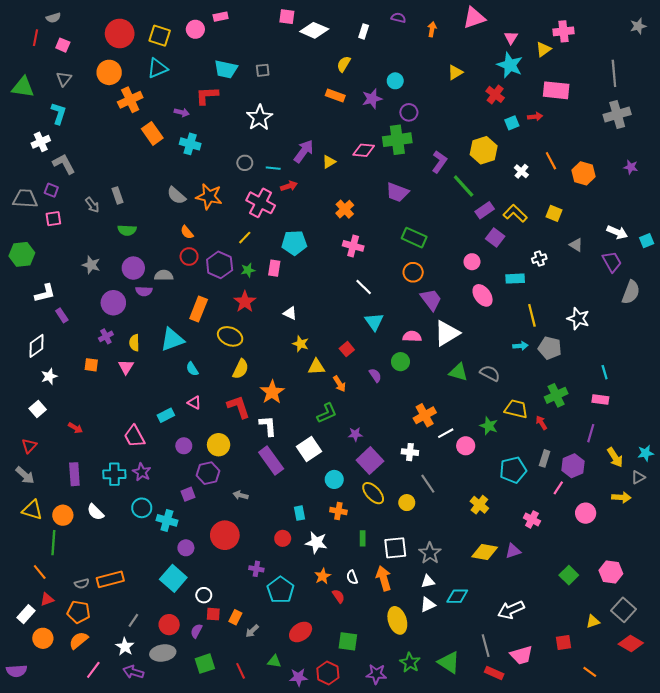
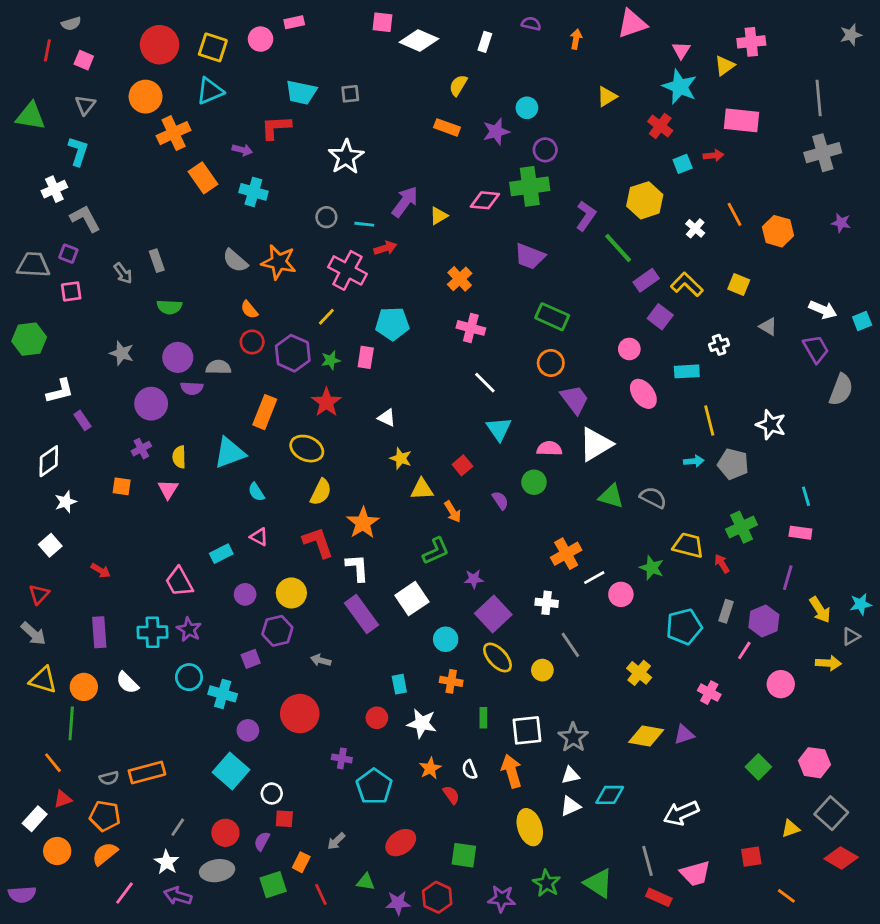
orange rectangle: (235, 617) -> (301, 862), moved

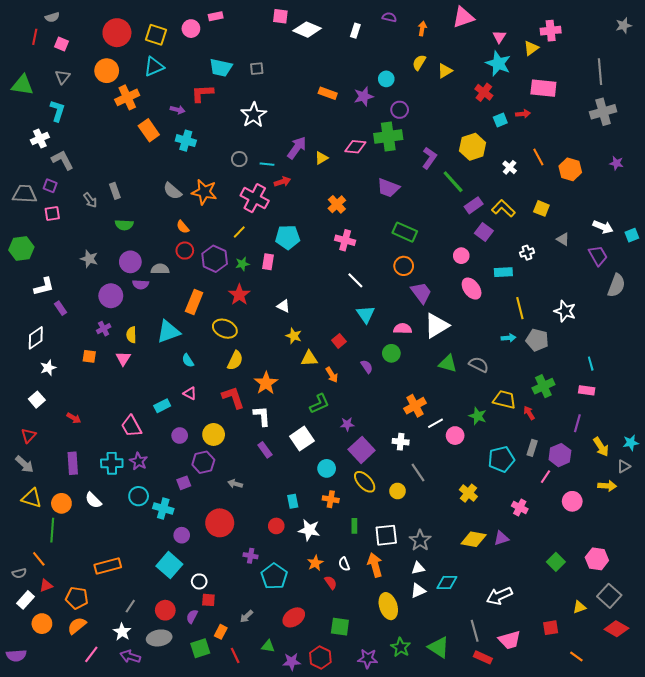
yellow semicircle: (458, 85) -> (419, 62), moved
purple rectangle: (361, 614) -> (265, 450), size x0.6
gray semicircle: (109, 778) -> (19, 573), moved

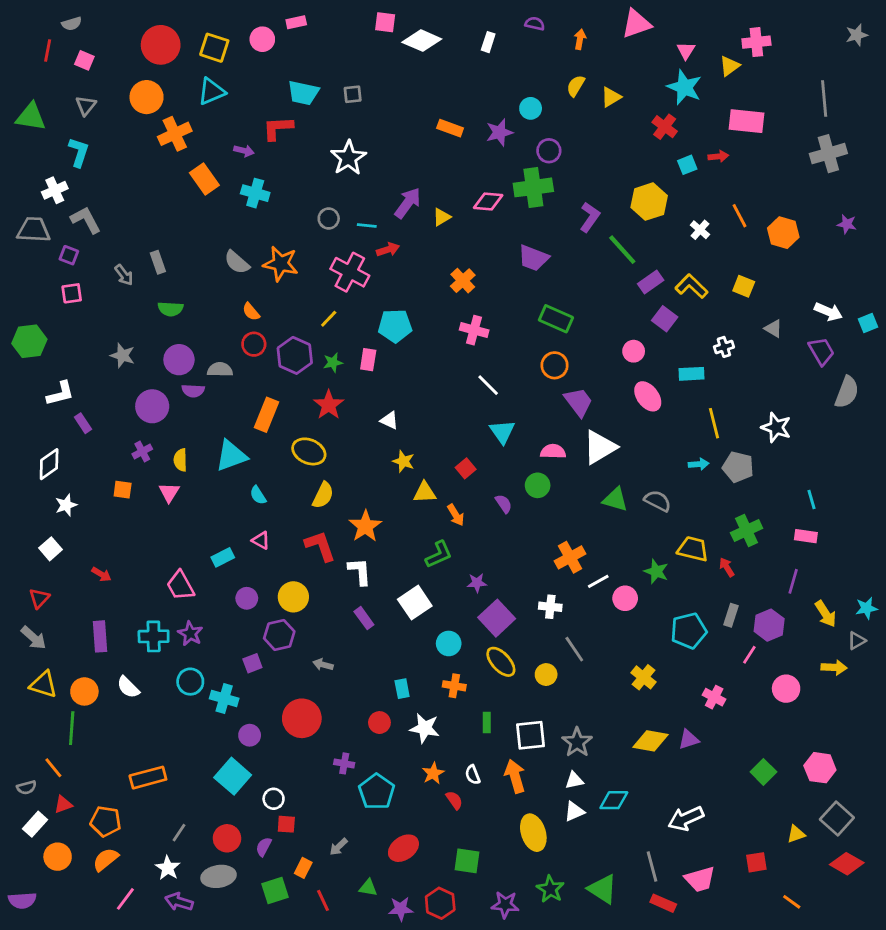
gray trapezoid: (24, 194) -> (34, 230), moved

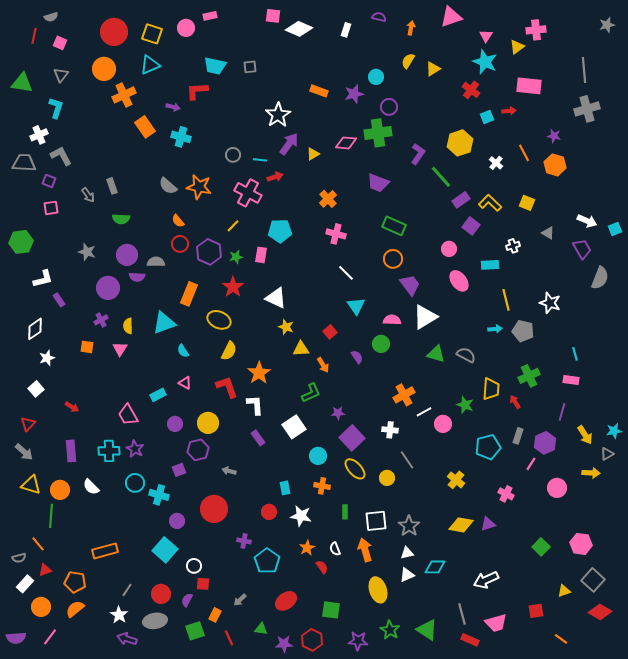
white star: (348, 158) -> (278, 115), moved
purple star: (847, 224) -> (554, 136), moved
white triangle: (389, 420) -> (276, 298), size x1.6
yellow trapezoid: (693, 549) -> (491, 389), turned 80
pink line: (125, 899) -> (50, 637), moved

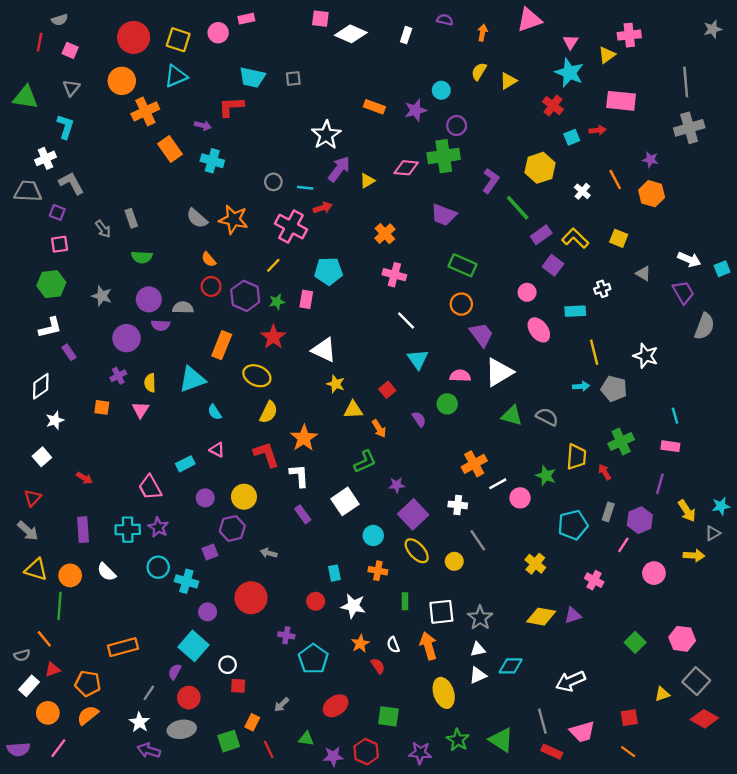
green hexagon: (21, 242) -> (51, 284), moved
purple semicircle: (187, 600) -> (175, 672), moved
orange line: (561, 639) -> (628, 752), moved

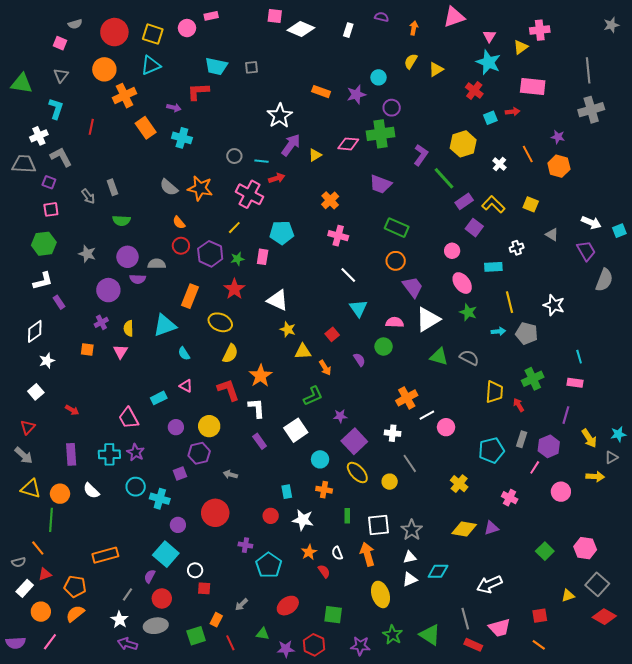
gray semicircle: (60, 20) -> (75, 24), moved
red line: (40, 42) -> (91, 127), moved
green star: (546, 476) -> (468, 312), moved

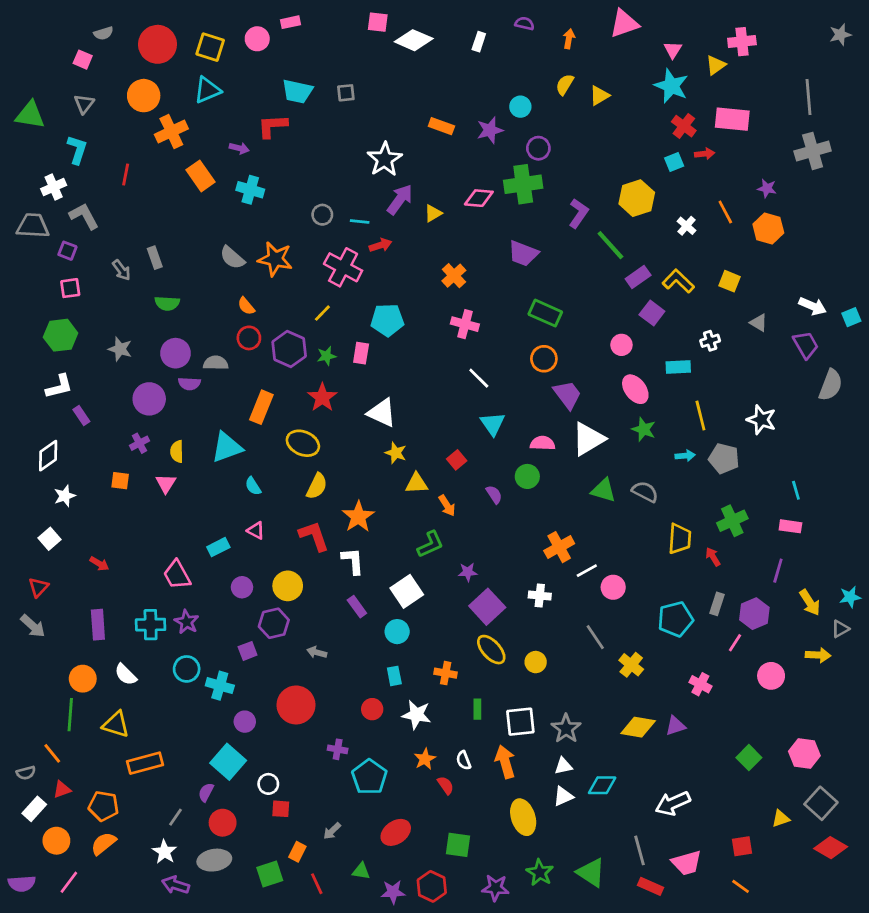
red cross: (474, 91) -> (684, 126), moved
cyan circle: (320, 459) -> (397, 632), moved
gray line: (410, 463) -> (595, 637), moved
yellow triangle: (31, 489) -> (116, 724), moved

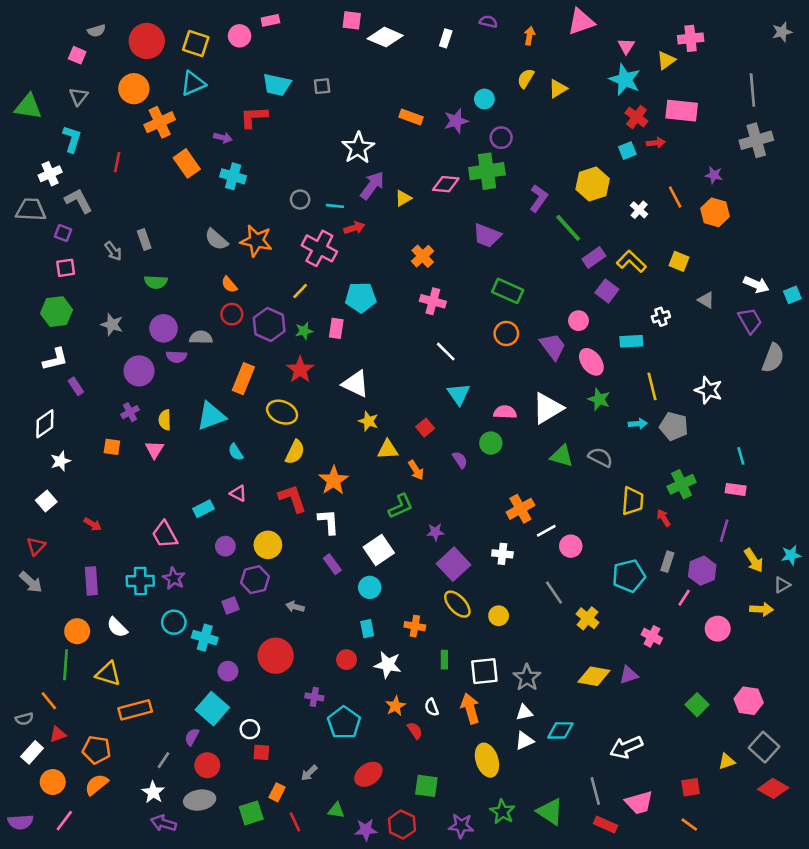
purple trapezoid: (567, 395) -> (553, 346), moved

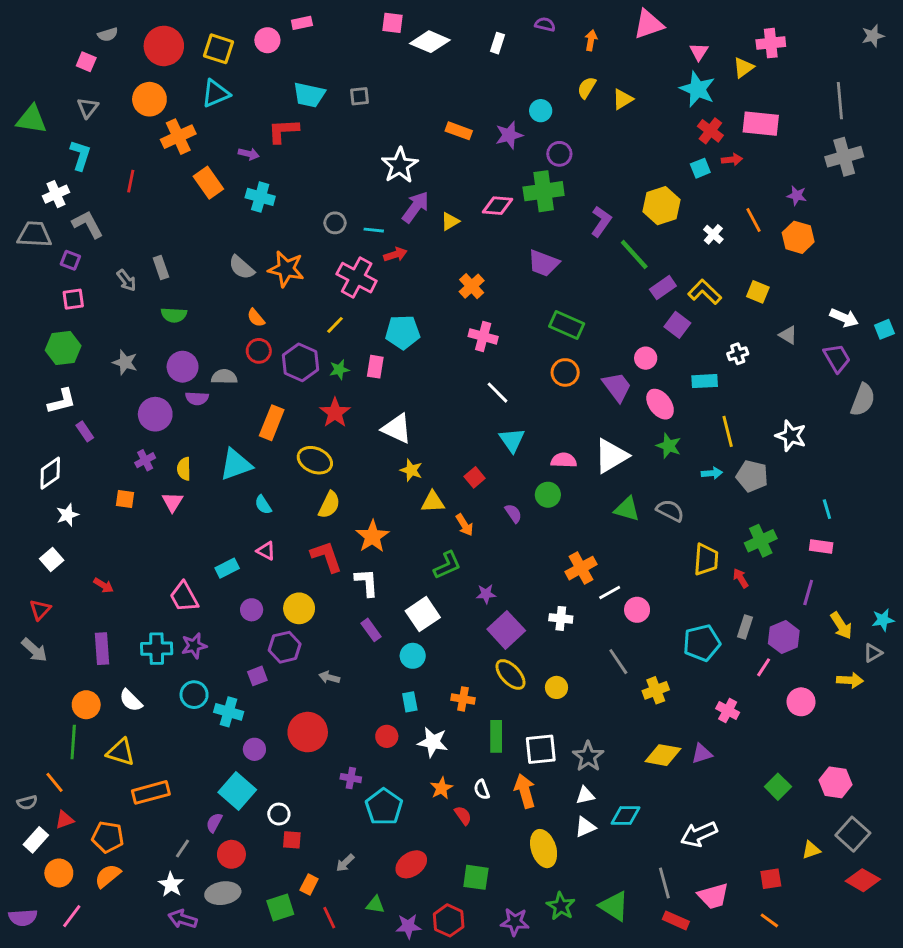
purple star: (174, 578) -> (194, 646), turned 30
yellow cross: (587, 618) -> (656, 690), turned 30
green rectangle: (444, 660) -> (496, 736), size x1.5

